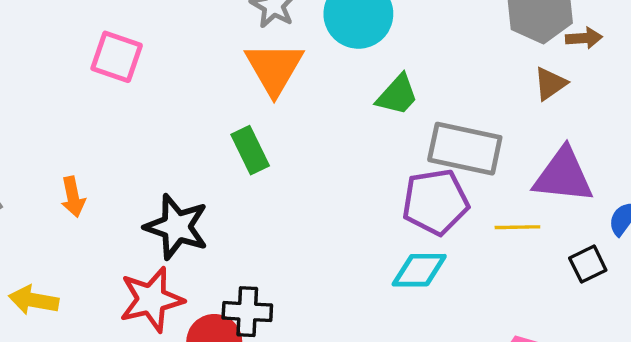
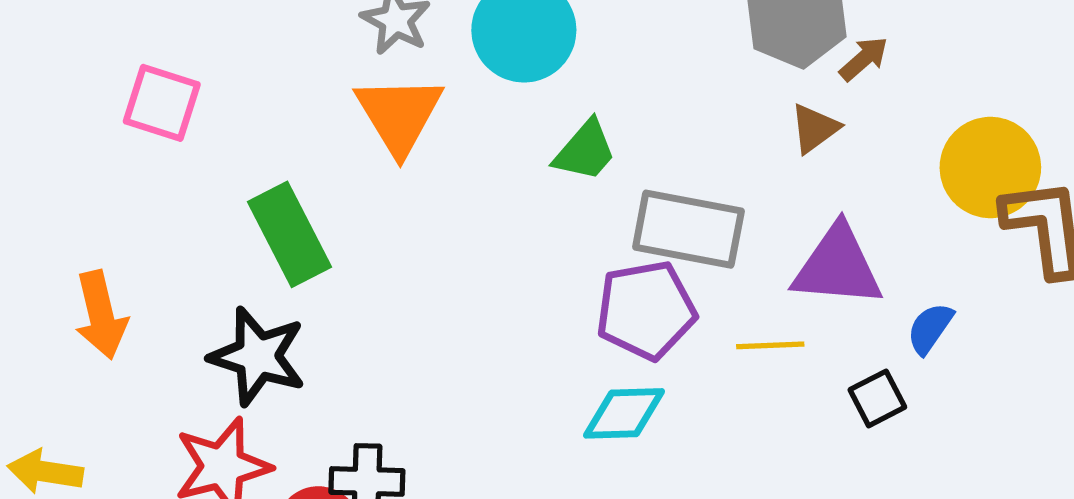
brown arrow: (584, 38) -> (864, 59), turned -36
green rectangle: (250, 150) -> (290, 234), moved, size x1.4
orange arrow: (73, 197) -> (101, 315), size x1.4

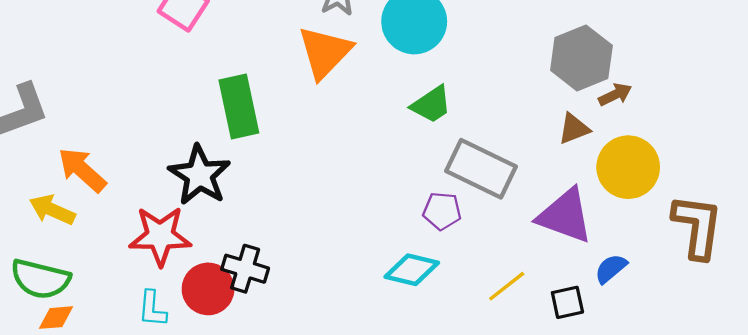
yellow circle: (990, 167) -> (628, 167), moved
purple pentagon: (646, 310) -> (442, 211), size x0.6
orange arrow: (101, 315) -> (82, 170), moved, turned 130
yellow line: (770, 345) -> (507, 286), moved, turned -51

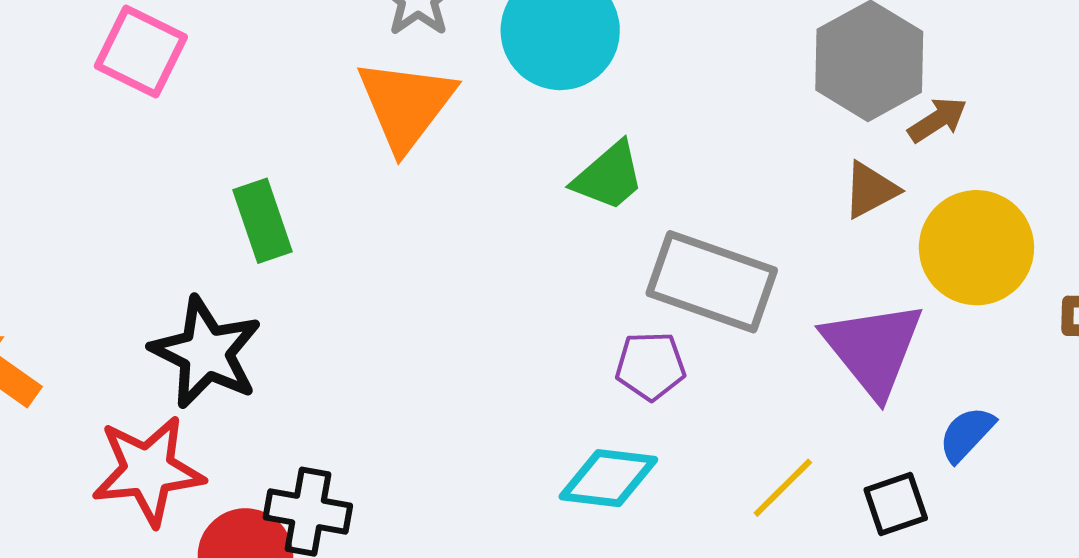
green rectangle: (239, 107) -> (262, 221), size x0.7
purple triangle: (565, 216) -> (873, 349), turned 38

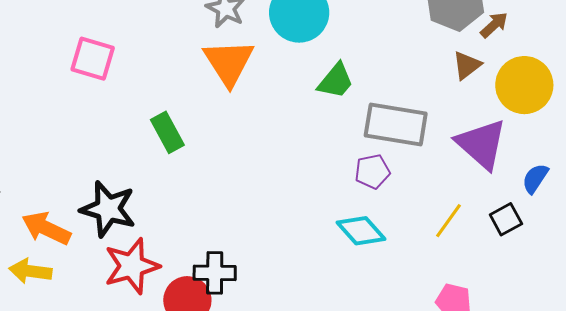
black star: (206, 353) -> (108, 209), moved
cyan diamond: (608, 478) -> (361, 231), turned 51

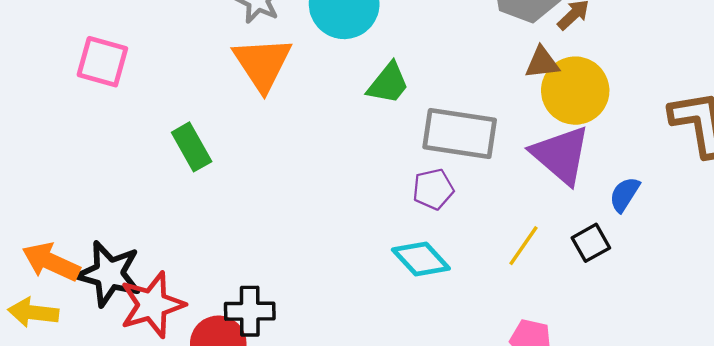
brown triangle: (467, 65) -> (542, 63), turned 32
yellow circle: (524, 85) -> (575, 91), moved
black star: (108, 209) -> (109, 274), moved

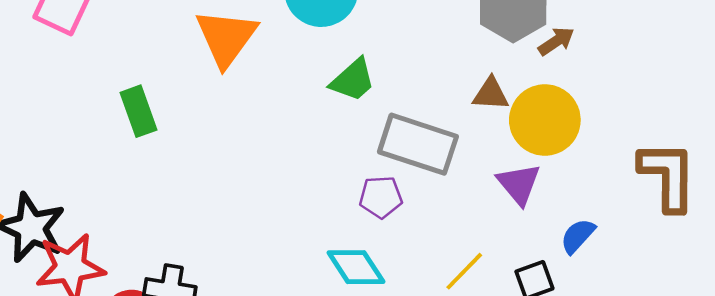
brown triangle: (542, 63) -> (491, 94), moved
purple triangle: (561, 155) -> (519, 184), size x0.7

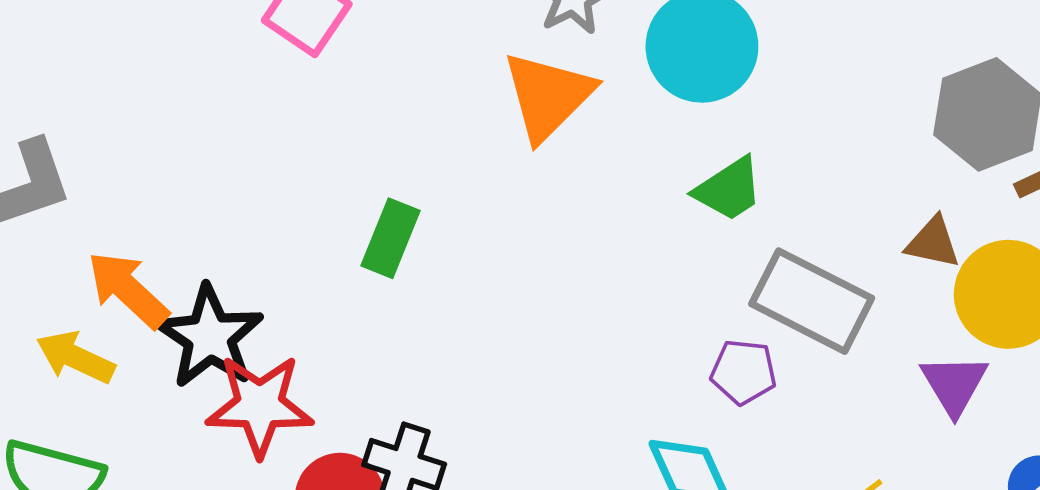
green rectangle: (138, 111) -> (391, 238), moved, turned 33

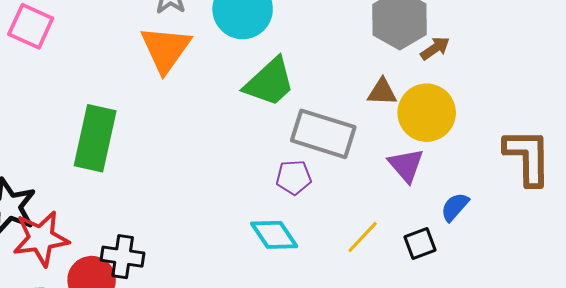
green trapezoid: (729, 189) -> (269, 82), size x1.4
green rectangle: (391, 238) -> (95, 138), size x1.6

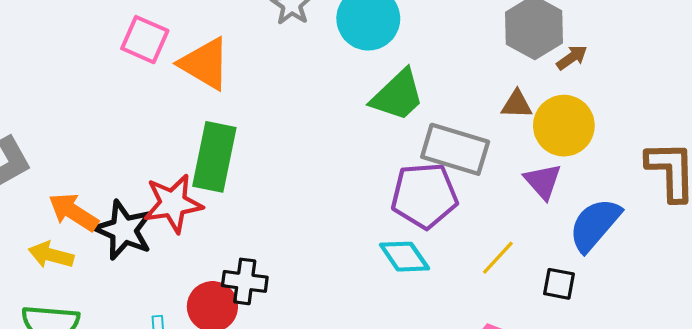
orange triangle: (166, 49) -> (205, 64), moved, turned -34
purple pentagon: (294, 177) -> (424, 196), size x1.8
blue semicircle: (455, 207) -> (595, 225), size x1.8
red star: (41, 238) -> (173, 203), moved
black square: (420, 243) -> (559, 284), moved, turned 32

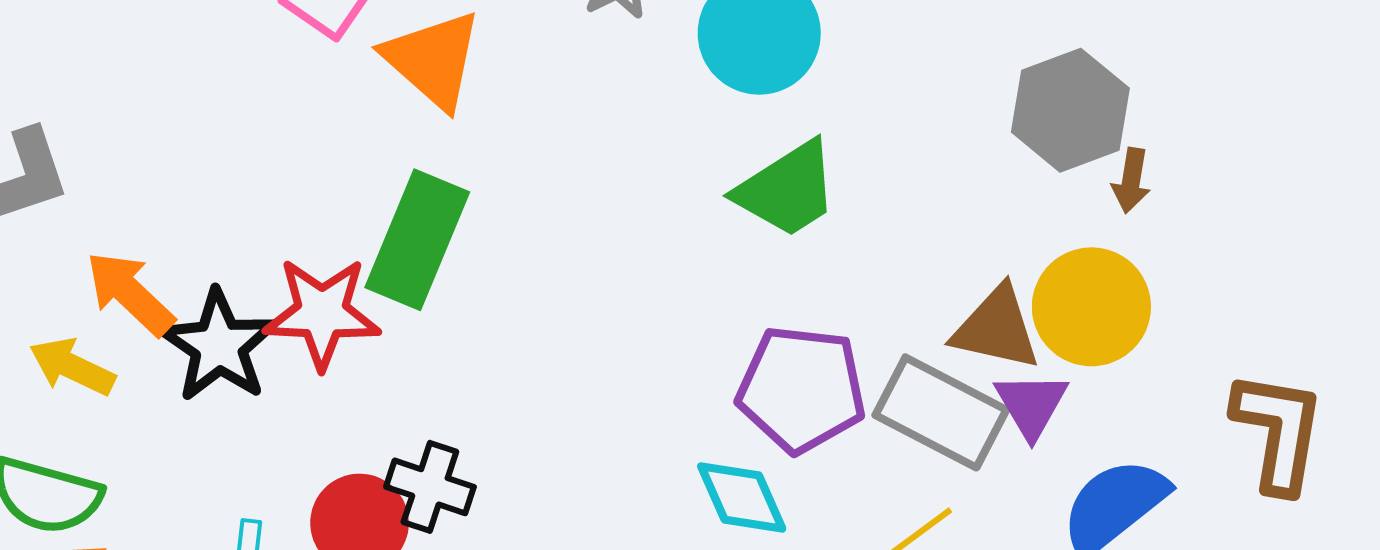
brown arrow: (572, 58) -> (1131, 181), turned 124
brown triangle: (517, 104) -> (996, 328), moved, size x1.5
gray rectangle: (455, 149) -> (941, 412), moved

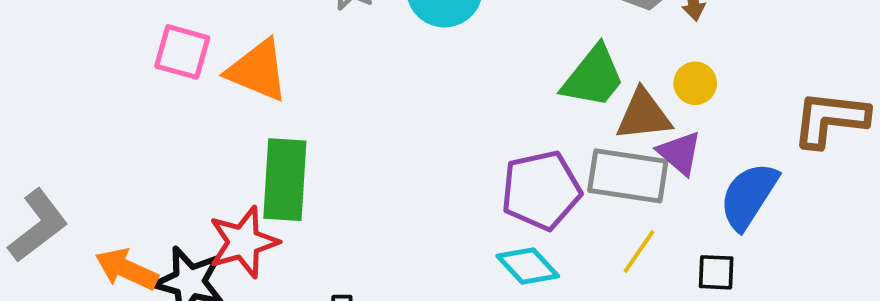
green trapezoid: (787, 189) -> (593, 77), moved
yellow circle: (1091, 307) -> (695, 83), size x0.6
brown L-shape: (1278, 432) -> (830, 119), turned -74

